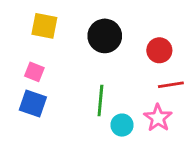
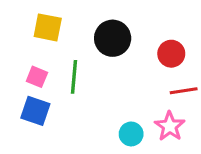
green line: (100, 101) -> (74, 77), moved

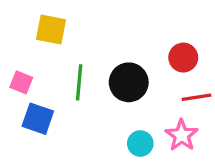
black circle: (113, 38) -> (129, 82), moved
pink square: (37, 77) -> (21, 82), moved

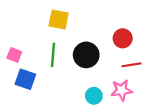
yellow square: (51, 29) -> (59, 20), moved
pink star: (182, 135) -> (122, 90), turned 30

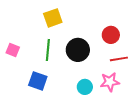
yellow square: (59, 20) -> (53, 18), turned -30
blue square: (25, 79) -> (38, 81), moved

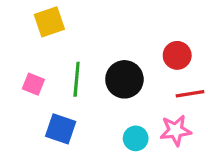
yellow square: (53, 18) -> (49, 22), moved
pink square: (13, 50) -> (33, 84), moved

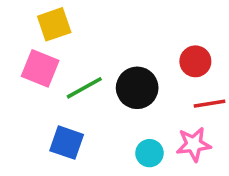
green line: (77, 79) -> (84, 88), turned 56
pink square: (33, 84) -> (40, 68), moved, size x1.5

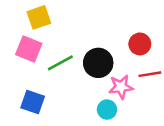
blue square: (67, 143) -> (33, 102), moved
pink star: (194, 144) -> (121, 87), moved

